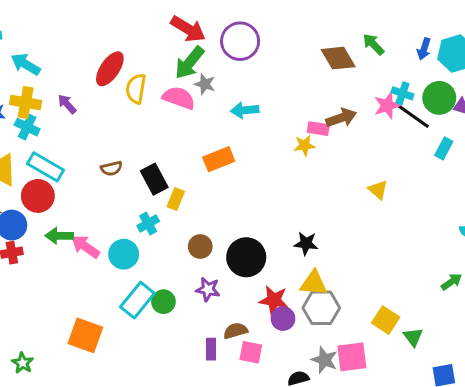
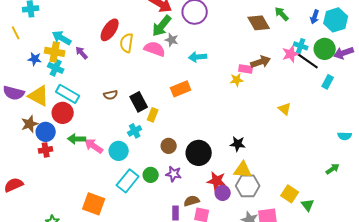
cyan arrow: (26, 64) -> (62, 38), moved
green circle: (163, 302) -> (151, 175), moved

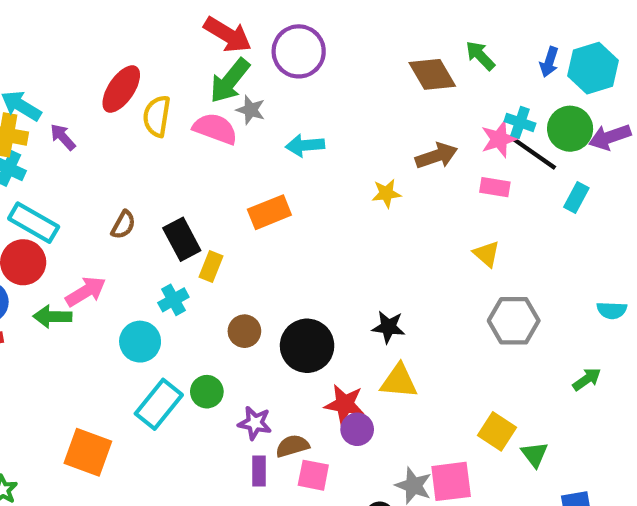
pink rectangle: (246, 69) -> (495, 187), moved
brown semicircle: (111, 95) -> (123, 225), turned -48
pink arrow: (94, 146) -> (86, 291), moved, turned 114
purple star: (174, 174) -> (255, 423), moved
gray hexagon: (248, 186) -> (514, 321), moved

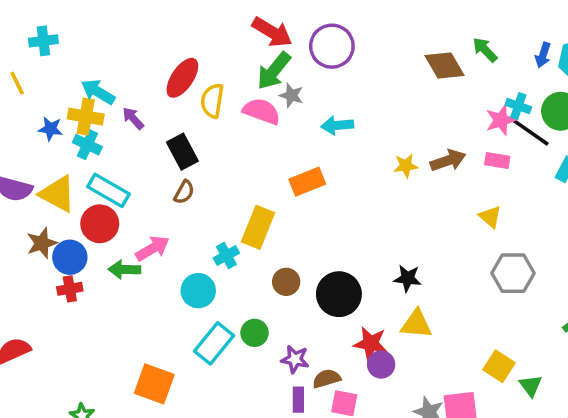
brown arrow: (436, 156) -> (448, 160), moved
black rectangle: (182, 239) -> (182, 152), moved
yellow rectangle: (211, 266) -> (258, 227), size x1.6

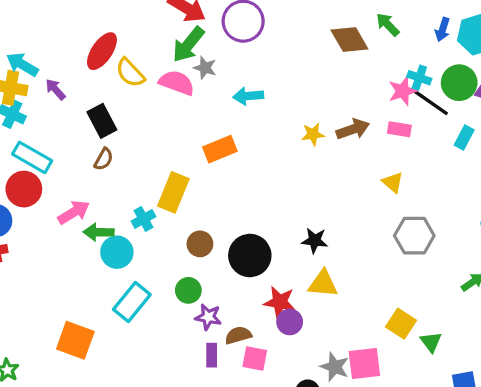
yellow semicircle: (212, 101) -> (130, 73), turned -52
green arrow: (124, 270) -> (99, 232), moved
green circle: (255, 333) -> (188, 290), moved

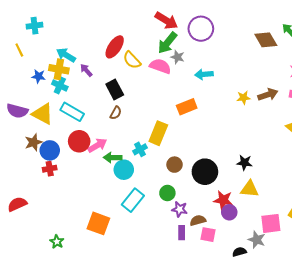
red circle: (24, 189) -> (79, 141), moved
pink square: (364, 363) -> (271, 223), moved

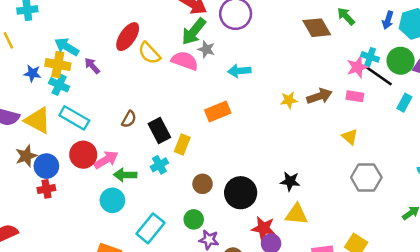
black rectangle: (115, 90) -> (159, 131), moved
yellow rectangle: (158, 133) -> (182, 144), size x0.7
cyan circle: (124, 170) -> (112, 200), moved

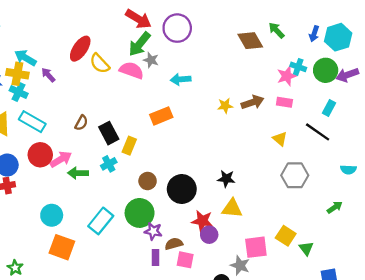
black line: (379, 76) -> (318, 132), moved
cyan circle: (112, 200) -> (52, 215), moved
green circle: (194, 219) -> (140, 213), size x1.6

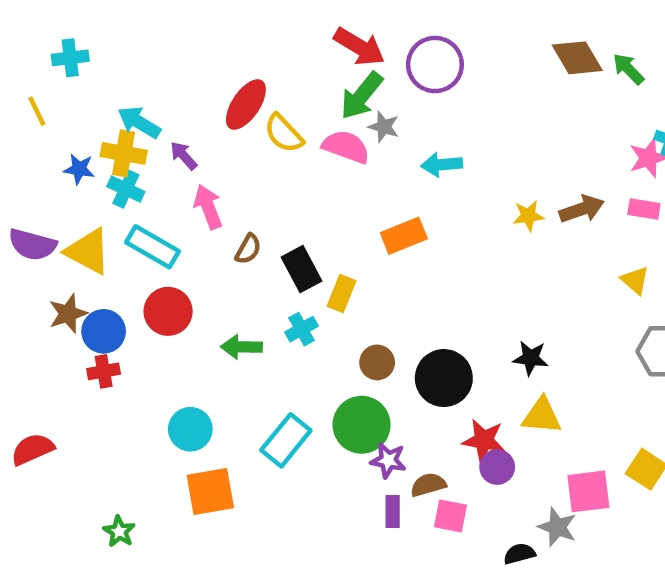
brown diamond: (250, 41) -> (577, 58), moved
pink arrow: (61, 159) -> (208, 207), moved, turned -80
orange square: (62, 247) -> (210, 491), turned -30

